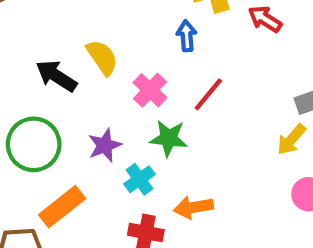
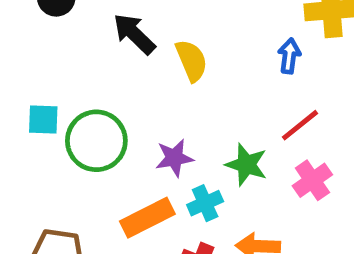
black arrow: (56, 76) -> (134, 34), moved
pink cross: (150, 90) -> (312, 180), moved
orange rectangle: (62, 207) -> (147, 218), moved

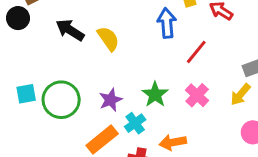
blue arrow: (289, 56) -> (167, 23), size x1.4
red line: (300, 125) -> (196, 52), moved
green star: (246, 165) -> (155, 94), turned 30

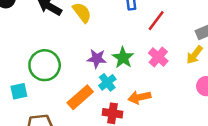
cyan square: (26, 94) -> (19, 91), moved
purple star: (111, 100) -> (97, 59), moved, turned 30

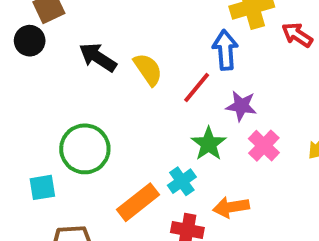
red line: (156, 21) -> (197, 88), moved
purple star: (97, 59) -> (241, 106), moved

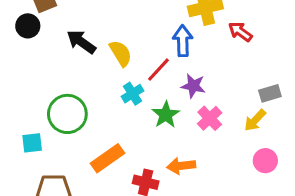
cyan cross: (182, 181) -> (133, 94), moved

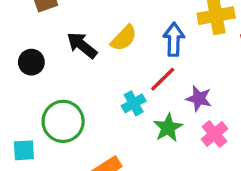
black circle: (28, 26) -> (31, 62), moved
blue arrow: (183, 41) -> (174, 39), moved
yellow semicircle: (121, 53) -> (124, 38), moved, turned 72

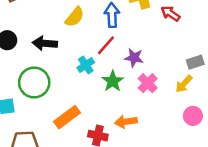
black arrow: (82, 45) -> (45, 43), moved, turned -30

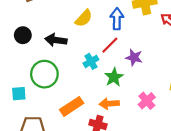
pink cross: (148, 83) -> (147, 101), moved
orange arrow: (126, 122) -> (109, 104), moved

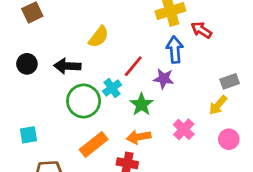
blue arrow: (117, 19) -> (175, 50), moved
green circle: (44, 74) -> (84, 101), moved

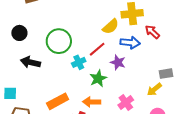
yellow semicircle: (99, 37) -> (111, 26), moved
blue arrow: (175, 50) -> (130, 43), turned 90
black arrow: (67, 66) -> (30, 62), moved
green circle: (84, 101) -> (59, 41), moved
cyan square: (28, 135) -> (10, 93), moved

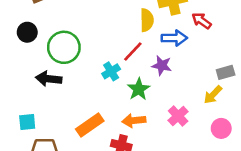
yellow semicircle: (111, 26) -> (147, 20), turned -42
black circle: (19, 33) -> (27, 32), moved
green circle: (59, 41) -> (64, 47), moved

